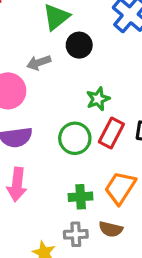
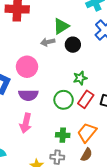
gray arrow: (39, 63) -> (48, 42), moved
brown semicircle: (111, 229) -> (86, 155), moved, turned -80

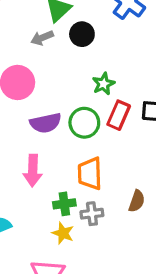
purple semicircle: (28, 95) -> (46, 123), moved
orange trapezoid: (87, 133) -> (90, 174), moved, turned -30
green cross: (63, 135) -> (64, 204), moved

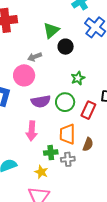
gray arrow: (42, 38) -> (35, 57), moved
red rectangle: (119, 115) -> (88, 110), moved
brown semicircle: (137, 201) -> (88, 144), moved
yellow star: (63, 233) -> (41, 172), moved

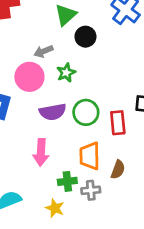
green star: (78, 78) -> (66, 73), moved
red rectangle: (88, 110) -> (118, 123), turned -30

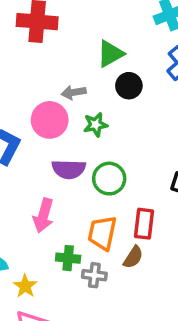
red rectangle: (118, 123) -> (144, 224), moved
yellow star: (55, 208) -> (25, 286), moved

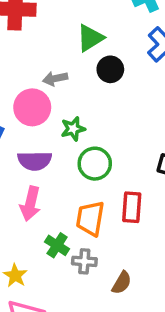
green star: (96, 125) -> (73, 129), moved
purple semicircle: (69, 169) -> (35, 161), moved
brown semicircle: (133, 257) -> (122, 283), moved
green cross: (68, 258) -> (57, 245), turned 30

